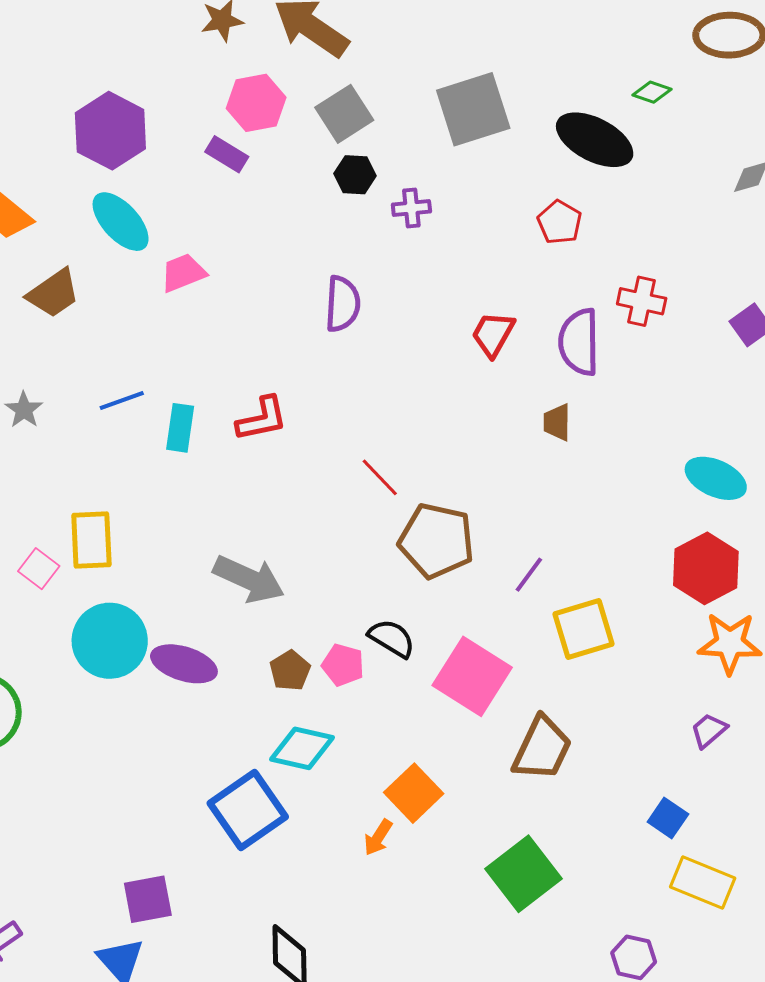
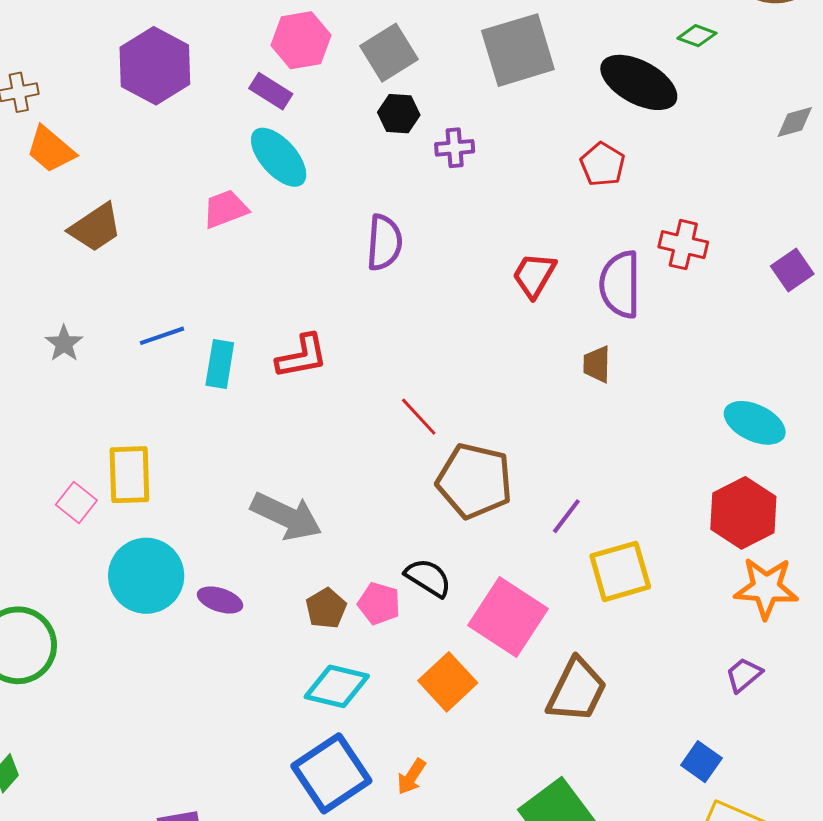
cyan ellipse: (121, 222) -> (279, 157), moved
purple ellipse: (184, 664) -> (220, 600), size x0.7
orange square: (414, 793) -> (448, 682), moved
blue square: (248, 810) -> (331, 773), moved

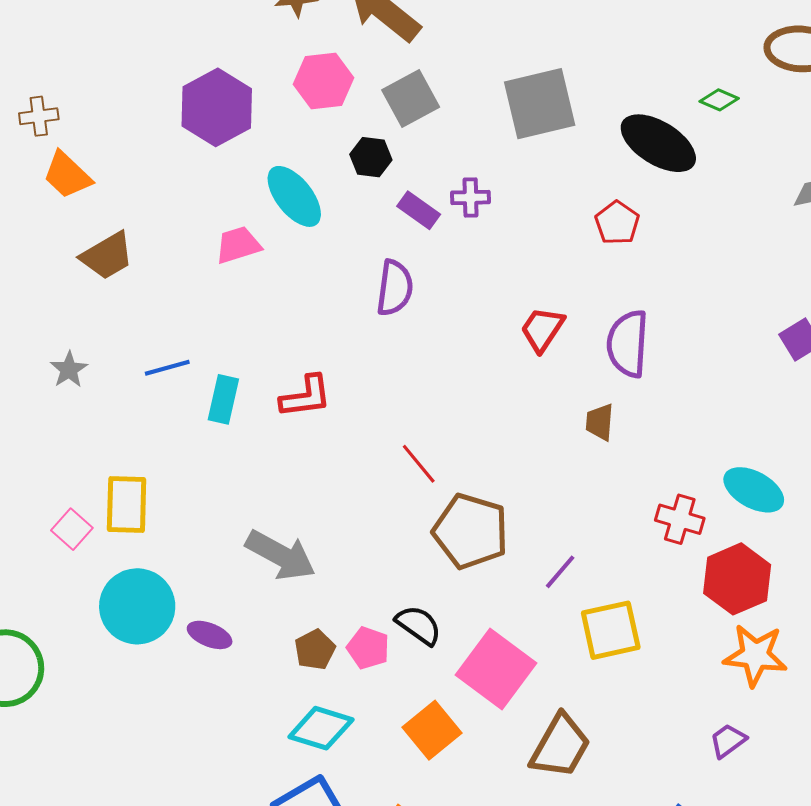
purple hexagon: (155, 66) -> (217, 107), moved
purple rectangle: (271, 91) -> (419, 210), moved
black hexagon: (399, 114) -> (371, 157), moved
red cross: (683, 245) -> (680, 519), moved

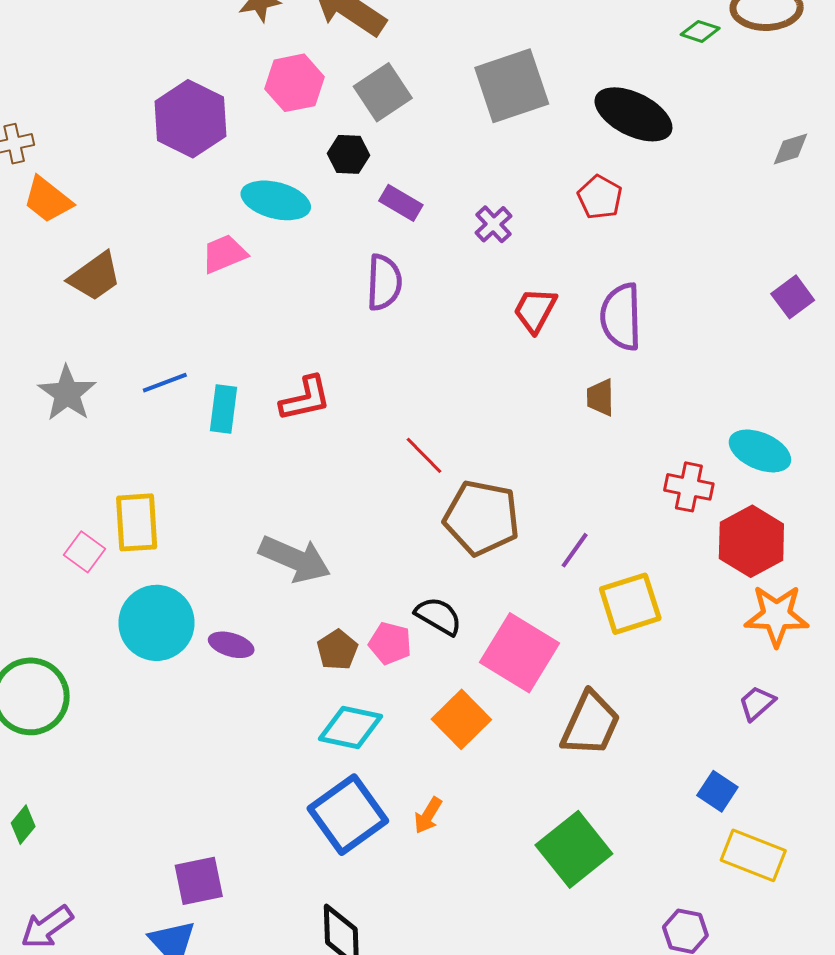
green diamond: (719, 100) -> (700, 31), moved
cyan ellipse: (294, 196) -> (276, 200), turned -32
purple cross: (471, 197) -> (494, 224), moved, turned -36
gray star: (69, 370) -> (67, 393), size x1.5

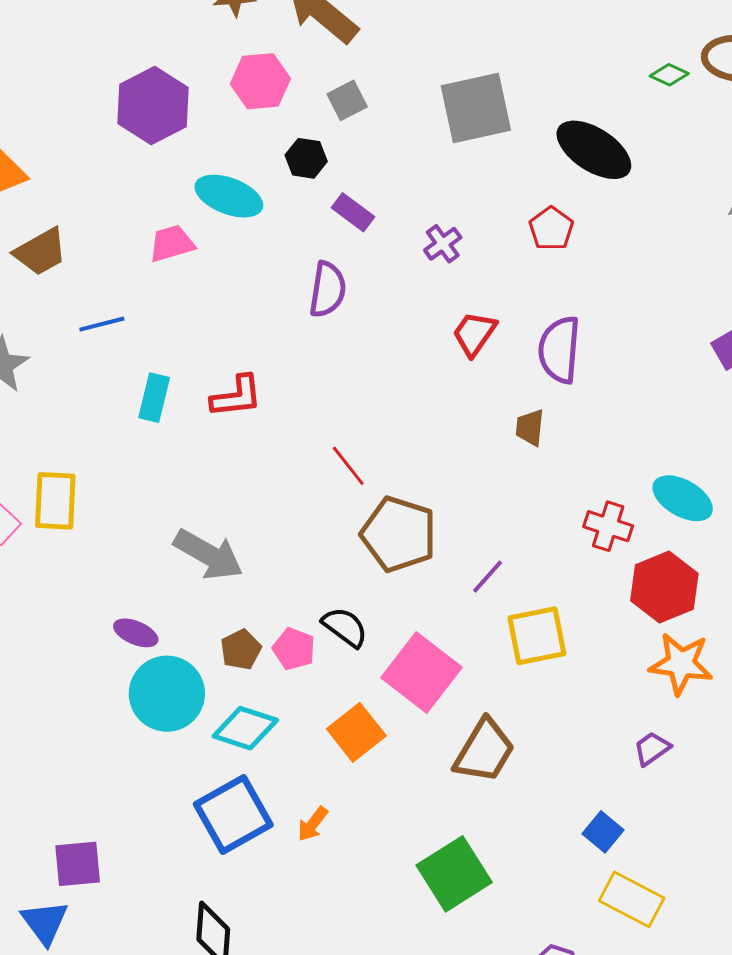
gray square: (383, 92) -> (347, 100), size x0.7
blue line: (165, 383) -> (102, 324), moved
cyan circle: (157, 623) -> (167, 694), moved

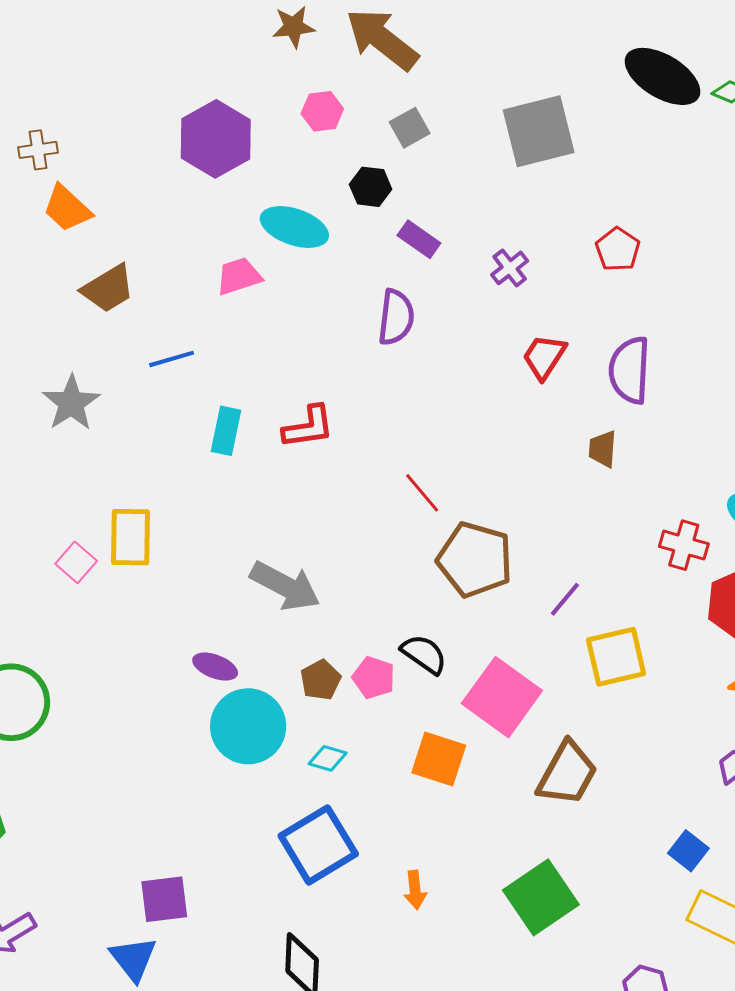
pink hexagon: (260, 81) -> (322, 111), size x0.7
black ellipse: (594, 150) -> (663, 76), moved
cyan diamond: (245, 728) -> (328, 758), size x0.6
orange square: (356, 732) -> (439, 759), turned -32
orange arrow: (313, 824) -> (415, 890), moved, turned -42

